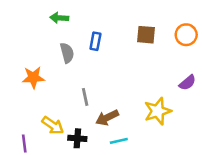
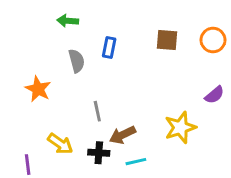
orange star: (33, 77) -> (38, 89), turned 30
black cross: (77, 138) -> (99, 153), moved

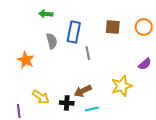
blue rectangle: (109, 47) -> (74, 32), size x1.5
gray line: (97, 111) -> (88, 53), moved

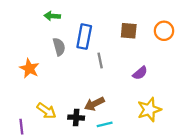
purple semicircle: (145, 64) -> (140, 73), moved
yellow star: (122, 86) -> (149, 110), moved

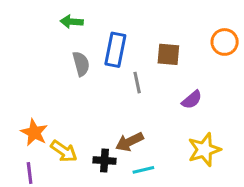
brown square: (129, 31) -> (168, 54), moved
orange star: (29, 68) -> (34, 132), moved

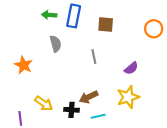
blue rectangle: (115, 50) -> (74, 16), moved
brown square: (168, 54) -> (106, 24), moved
orange star: (34, 132) -> (23, 65), moved
yellow star: (204, 150) -> (128, 97), moved

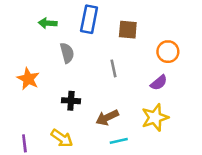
green arrow: (49, 15) -> (48, 23), moved
orange circle: (154, 29) -> (168, 52), moved
yellow arrow: (44, 103) -> (62, 138), moved
black cross: (71, 110) -> (71, 101), moved

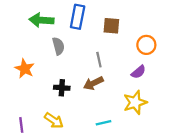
green arrow: (48, 23) -> (41, 20), size x1.5
brown arrow: (107, 118) -> (93, 83), moved

